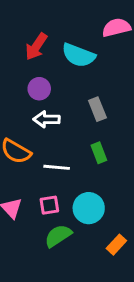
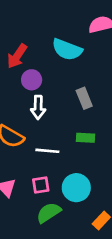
red arrow: (36, 46) -> (17, 56), moved
white arrow: (46, 119) -> (38, 107), turned -90
green rectangle: (99, 153) -> (85, 138), turned -66

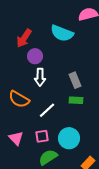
gray rectangle: (84, 98) -> (75, 80), moved
white line: (47, 151) -> (47, 110), turned -48

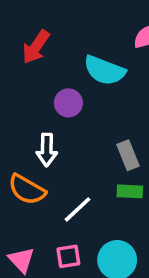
red arrow: (24, 38) -> (36, 47), moved
purple circle: (35, 56) -> (68, 103), moved
white arrow: (40, 77) -> (47, 150), moved

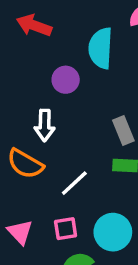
red arrow: (36, 47) -> (34, 25), turned 76
cyan semicircle: (105, 70) -> (101, 48), turned 72

